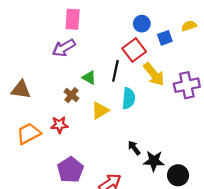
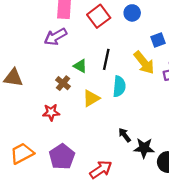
blue square: (165, 38) -> (158, 40), moved
red square: (134, 50) -> (99, 16), moved
orange trapezoid: (29, 134) -> (22, 153), moved

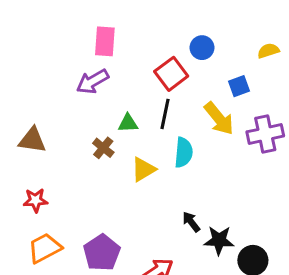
red square: (99, 16) -> (171, 74), moved
green triangle: (80, 66) -> (128, 123), turned -32
red star: (51, 112) -> (35, 200), moved

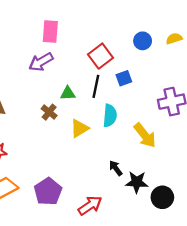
blue circle: (202, 48) -> (143, 41), moved
blue square: (239, 86) -> (124, 78), moved
yellow arrow: (219, 119) -> (145, 135), moved

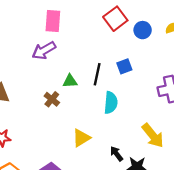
red square: (101, 56) -> (115, 19), moved
yellow triangle: (80, 128) -> (81, 138), moved
yellow arrow: (145, 135) -> (153, 136), moved

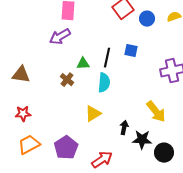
blue square: (124, 66) -> (131, 51), turned 32
cyan semicircle: (111, 103) -> (104, 83), moved
black arrow: (116, 154) -> (124, 128), turned 48

